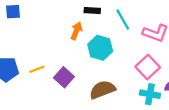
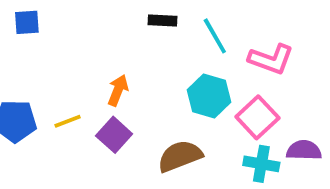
orange arrow: (76, 31) -> (118, 90), moved
cyan hexagon: (100, 48) -> (209, 96), moved

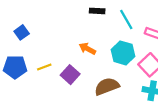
blue square: (27, 22) -> (22, 32), moved, turned -32
orange arrow: (118, 90) -> (87, 49), moved, turned -84

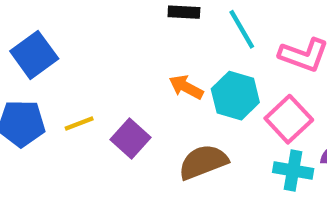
blue square: (22, 32) -> (34, 55), size x1.5
orange arrow: (87, 49) -> (186, 87), moved

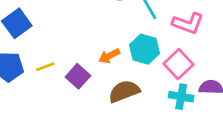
orange arrow: (186, 87) -> (109, 56), moved, turned -55

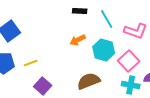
orange arrow: (109, 56) -> (78, 40), moved
purple square: (78, 76) -> (43, 86), moved

